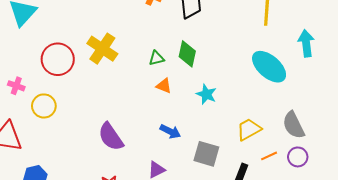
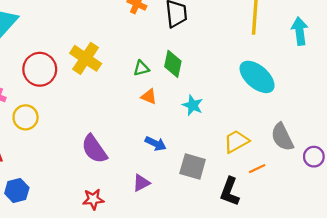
cyan arrow: (306, 43) -> (300, 31), moved
purple circle: (298, 157) -> (314, 157), moved

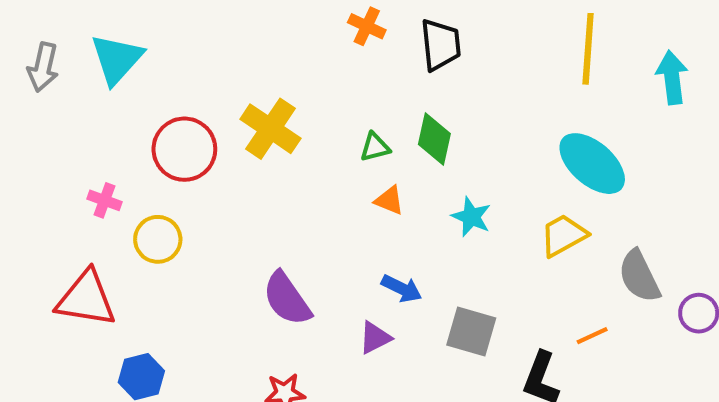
yellow trapezoid: (236, 141) -> (563, 235), moved
purple triangle: (141, 183) -> (375, 338), moved

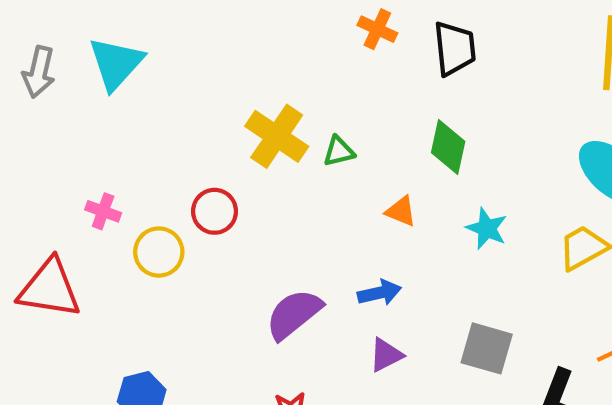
green triangle: (375, 147) -> (339, 151), moved
red circle: (184, 149) -> (215, 211), moved, size x0.7
blue arrow: (402, 289) -> (380, 293), moved, turned -39
red triangle: (86, 299) -> (50, 288), moved
purple semicircle: (287, 299) -> (294, 314), turned 86

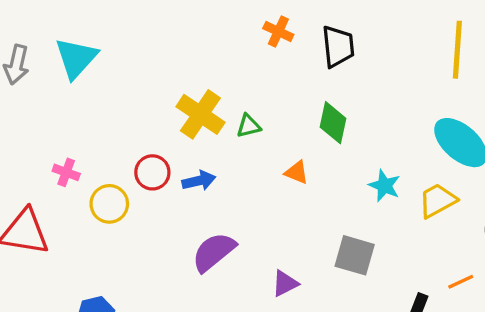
cyan star: (487, 228) -> (384, 186), moved
blue arrow: (380, 293) -> (199, 181), moved
gray square: (487, 348) -> (355, 255), moved

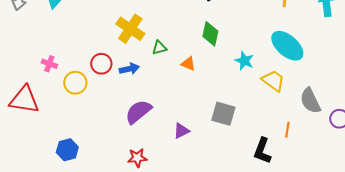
green triangle: (249, 126) -> (159, 48), moved
cyan star: (384, 186) -> (244, 61), moved
yellow trapezoid: (437, 201) -> (273, 81), turned 65
orange line: (461, 282) -> (287, 130), turned -56

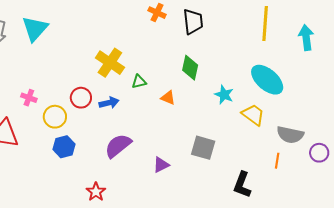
gray semicircle: (310, 101) -> (290, 135), turned -52
orange line: (287, 130) -> (277, 161), moved
blue hexagon: (67, 150) -> (64, 147), moved
red star: (137, 158) -> (96, 192), moved, turned -30

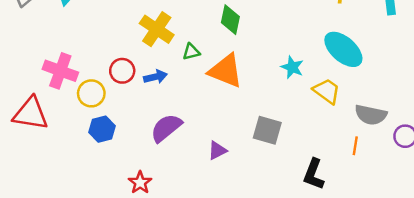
green diamond: (190, 68) -> (230, 20), moved
pink cross: (29, 98) -> (60, 71), size x1.8
orange triangle: (168, 98) -> (226, 71), size x2.0

